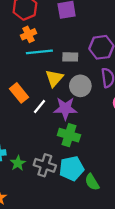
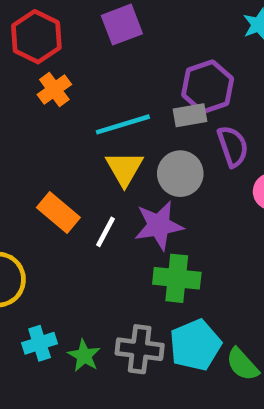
cyan line: (39, 52) -> (123, 124), moved
gray rectangle: (70, 57) -> (190, 115), moved

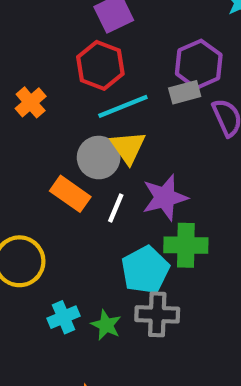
red hexagon: (36, 37) -> (100, 65), moved
orange cross: (54, 89) -> (31, 102), moved
gray circle: (180, 174) -> (99, 158), moved
cyan pentagon: (195, 345) -> (145, 270), moved

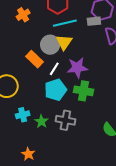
cyan pentagon: (145, 270) -> (56, 90), moved

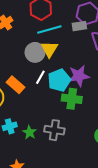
orange rectangle: (35, 59) -> (16, 85), moved
purple star: (77, 68) -> (79, 76), moved
cyan pentagon: (56, 90) -> (59, 80), moved

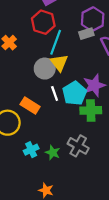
cyan line: (49, 29) -> (56, 42), turned -45
white line: (40, 77) -> (55, 93), turned -40
gray cross: (54, 130) -> (78, 146), turned 30

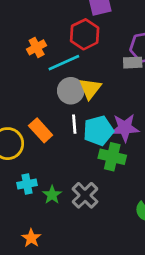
cyan line: (56, 42) -> (64, 63), moved, turned 30

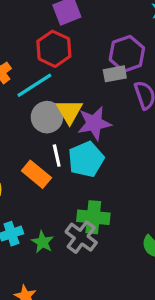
purple star: (125, 128) -> (94, 123), moved
orange rectangle: (41, 130) -> (36, 174), moved
green cross: (112, 157) -> (93, 217), moved

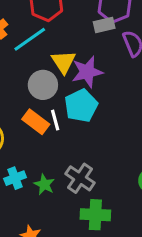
gray circle: (47, 117) -> (43, 85), moved
white line: (57, 156) -> (55, 120), moved
green cross: (93, 217) -> (95, 215), moved

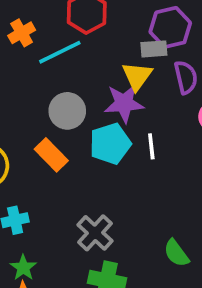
yellow triangle: (64, 62) -> (137, 76), moved
white line: (55, 120) -> (151, 146), moved
green star: (44, 185) -> (23, 268), moved

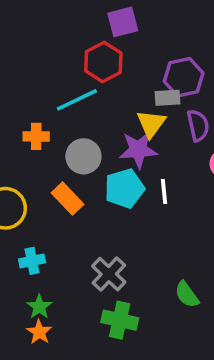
orange cross: (22, 33) -> (36, 136), moved, turned 30

